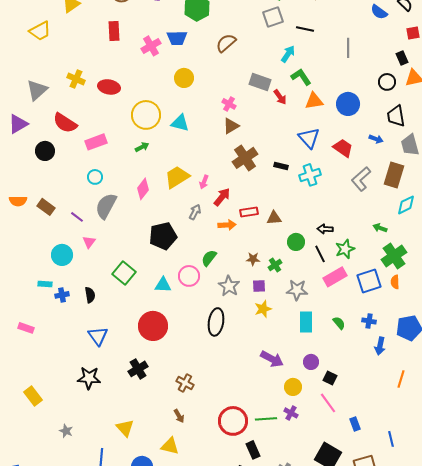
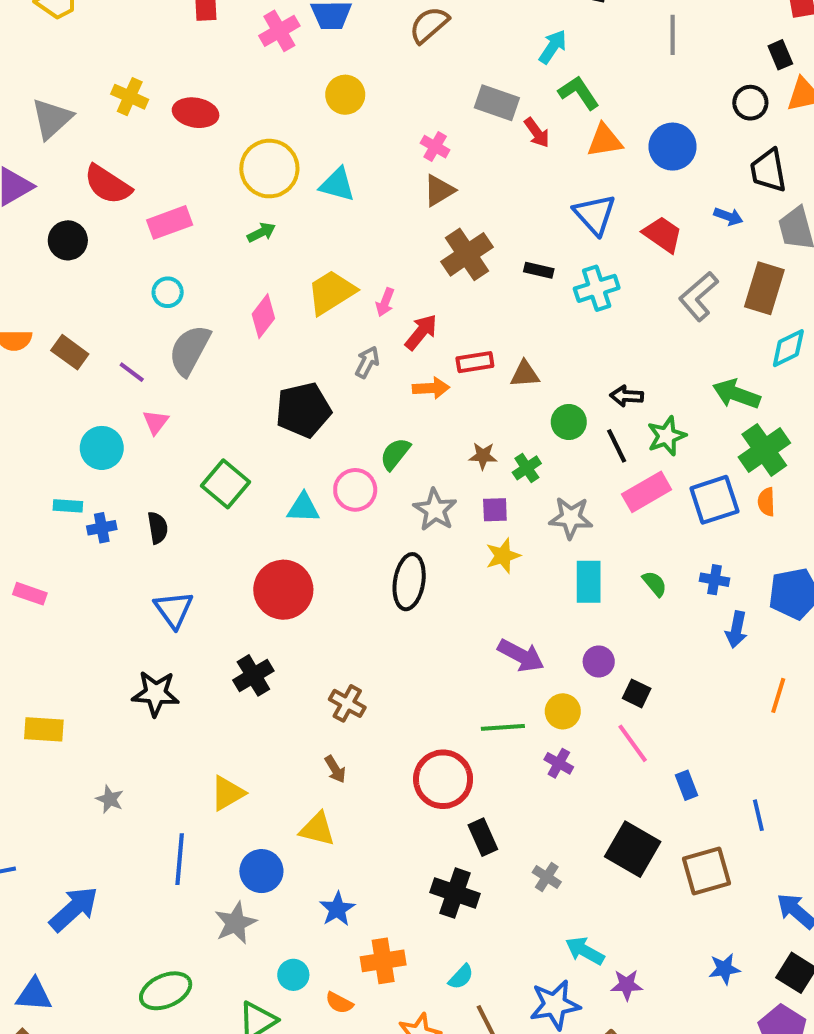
green arrow: (380, 228) -> (736, 394), size x1.6
yellow rectangle: (33, 396) -> (44, 729), turned -48
green line: (266, 419) -> (503, 727), moved
yellow triangle: (125, 428) -> (227, 793), turned 42

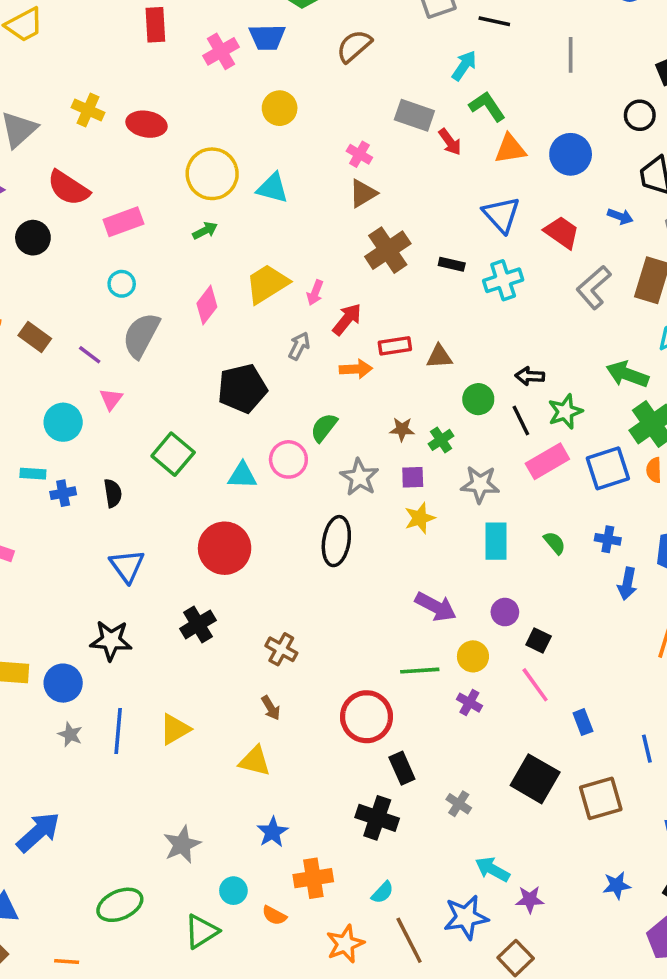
blue line: (180, 859) -> (118, 731), moved
blue circle: (261, 871) -> (63, 683), moved

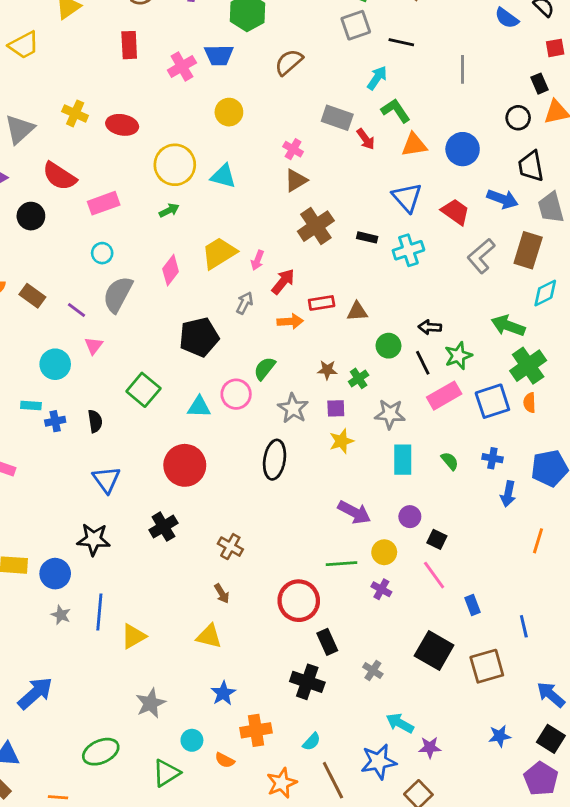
blue arrow: (620, 216) -> (502, 199), size x1.5
yellow triangle: (175, 729) -> (134, 636), moved

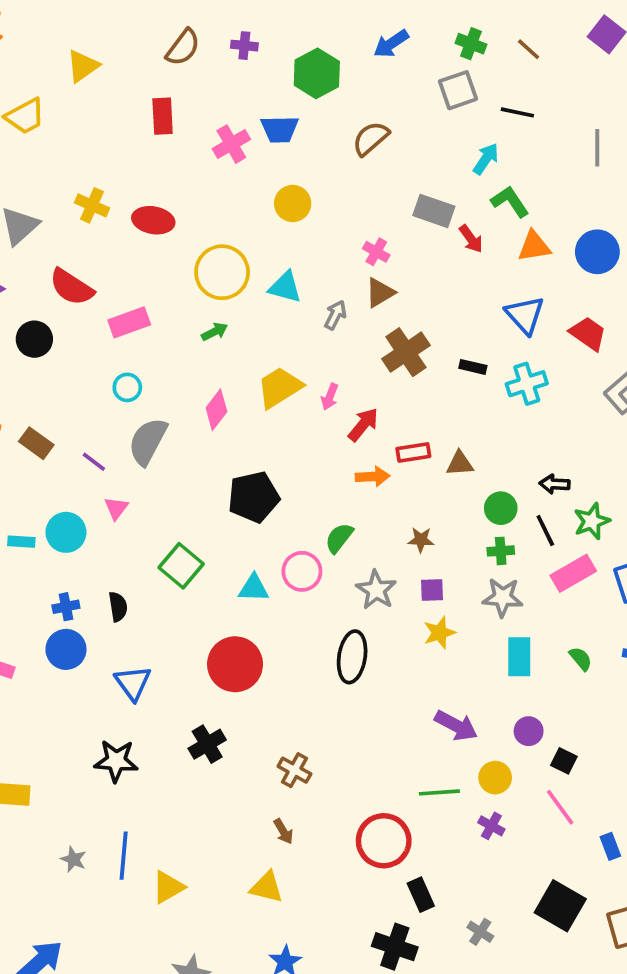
gray arrow: (245, 303) -> (335, 315), moved
green cross: (359, 378) -> (501, 551), moved, turned 30
cyan rectangle: (31, 406) -> (21, 542), moved
blue circle: (55, 574) -> (66, 649), moved

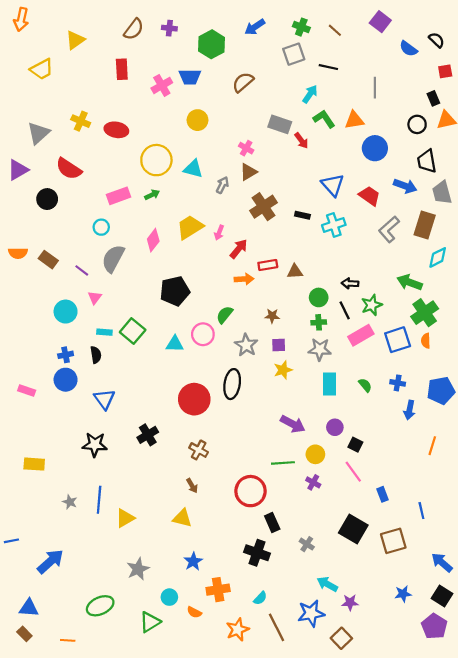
orange triangle: (534, 246) -> (354, 120), moved
pink rectangle: (129, 322) -> (119, 196), moved
cyan rectangle: (21, 542) -> (104, 332), moved
red circle: (235, 664) -> (194, 399), moved

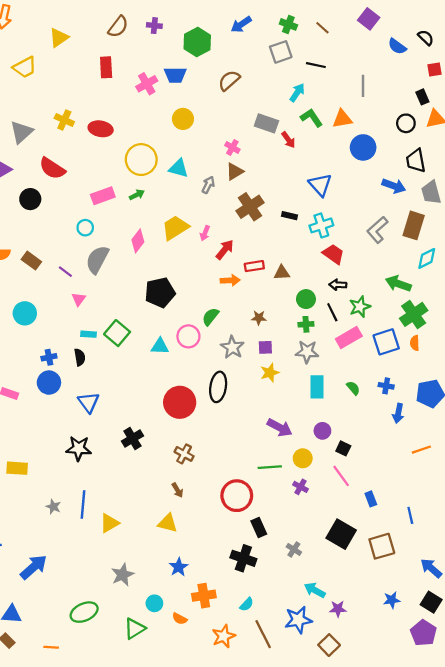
red trapezoid: (369, 196) -> (333, 254), moved
cyan circle: (66, 312) -> (25, 313), moved
orange line: (432, 446) -> (421, 450), turned 54

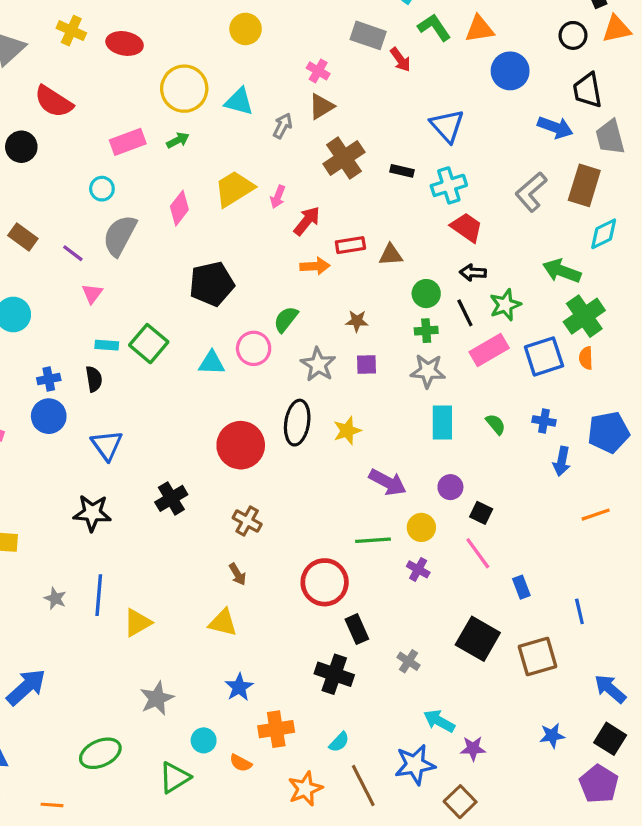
yellow star: (270, 373) -> (347, 431), moved

